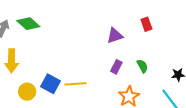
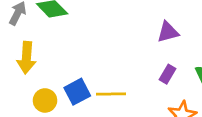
blue square: (50, 84) -> (77, 92), turned 30

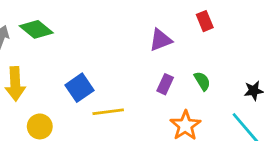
blue square: (77, 92) -> (79, 88), moved

